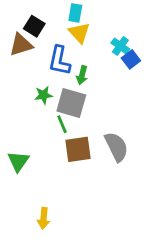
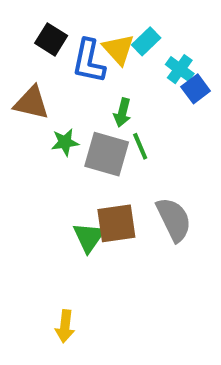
cyan rectangle: (75, 13) -> (146, 41), moved, turned 36
brown triangle: (21, 45) -> (31, 103), moved, turned 30
blue L-shape: (59, 61) -> (89, 61), moved
green line: (62, 124) -> (140, 146), moved
green triangle: (18, 161) -> (89, 237), moved

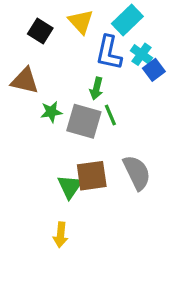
cyan rectangle: (146, 41) -> (127, 20), moved, size x1.4
yellow triangle: (118, 49) -> (81, 22), moved
blue L-shape: (89, 61) -> (109, 53), moved
yellow arrow: (65, 326) -> (61, 235), moved

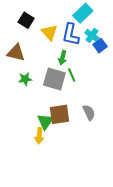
yellow triangle: (81, 22) -> (49, 32), moved
green star: (51, 112) -> (25, 79), moved
gray semicircle: (137, 173) -> (89, 112), size x0.7
yellow arrow: (61, 235) -> (39, 136), moved

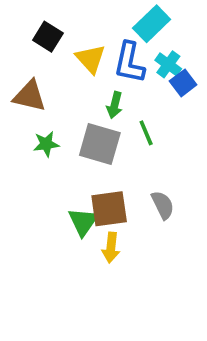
green line: (72, 75) -> (146, 133), moved
yellow arrow: (39, 136) -> (111, 248), moved

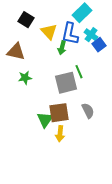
green arrow: (115, 105) -> (62, 48), moved
gray square: (100, 144) -> (66, 83), moved, turned -30

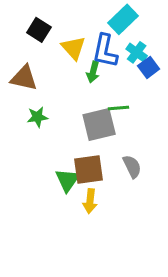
green line: (79, 72) -> (119, 108), turned -72

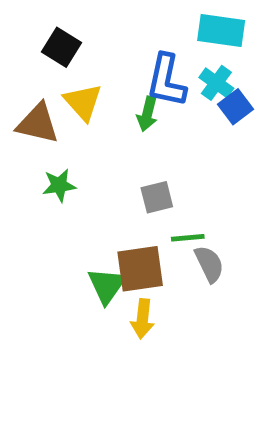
cyan rectangle: (123, 19) -> (221, 31), moved, turned 52
yellow triangle: (73, 48) -> (83, 102), moved
green line: (119, 108) -> (188, 238), moved
gray square: (99, 124) -> (157, 197), size x0.6

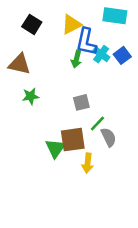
cyan cross: (216, 83) -> (101, 54), moved
yellow triangle: (83, 102) -> (71, 24), moved, turned 45
green line: (188, 238) -> (97, 123), turned -42
yellow arrow: (143, 319) -> (88, 163), moved

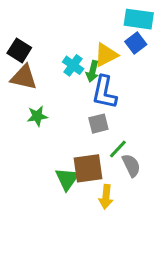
black square: (32, 24) -> (19, 50), moved
yellow triangle: (71, 24) -> (106, 55), moved
blue L-shape: (86, 42) -> (104, 92), moved
cyan cross: (101, 54) -> (73, 65), moved
blue square: (122, 55) -> (136, 43), moved

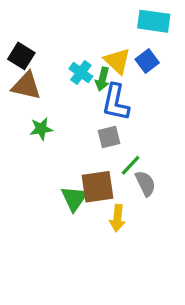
blue square: (136, 43) -> (147, 61), moved
yellow triangle: (106, 55) -> (117, 61), turned -50

